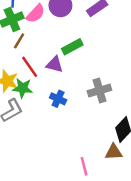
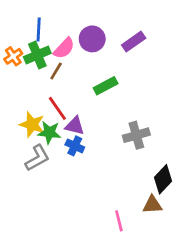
brown line: (19, 41) -> (56, 71), moved
purple triangle: (55, 64) -> (75, 126), moved
blue cross: (58, 99) -> (75, 146), moved

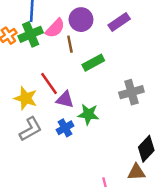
brown line: (56, 71) -> (70, 44), moved, turned -42
green star: (49, 133) -> (88, 114), moved
gray cross: (136, 135) -> (131, 92), moved
blue cross: (75, 146) -> (65, 128), moved, turned 35

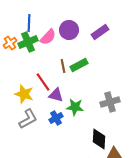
brown line: (70, 44) -> (63, 66), moved
gray cross: (131, 92) -> (110, 102), moved
black diamond: (146, 149) -> (99, 139), moved, turned -40

